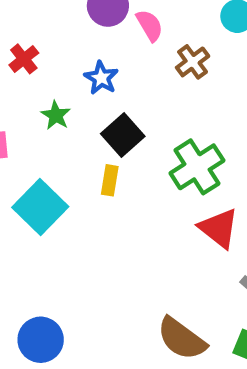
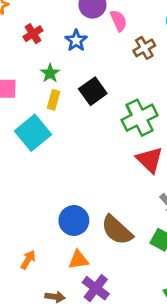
blue star: (101, 78) -> (76, 40), moved
yellow rectangle: (110, 180) -> (53, 100), moved
blue circle: (41, 340) -> (74, 221), moved

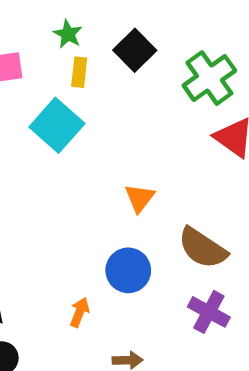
blue circle: (74, 221) -> (128, 270), moved
orange triangle: (78, 260) -> (140, 198), moved, turned -35
purple cross: (96, 288) -> (209, 312), moved

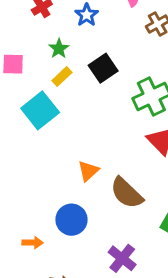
yellow rectangle: (79, 72) -> (62, 76), turned 30
brown semicircle: (203, 248) -> (127, 193), moved
orange arrow: (79, 312) -> (33, 243), turned 60

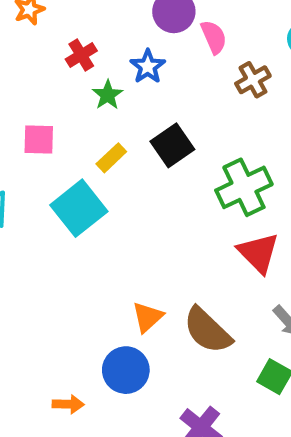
green star: (59, 49) -> (108, 95), moved
orange triangle: (88, 171) -> (148, 317), moved

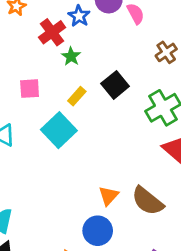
red cross: (81, 55) -> (52, 32), size x1.4
blue star: (148, 67) -> (79, 16), moved
brown cross: (253, 80) -> (166, 52), moved

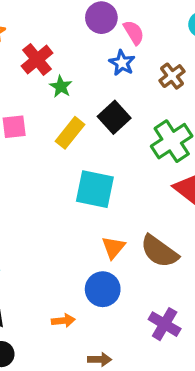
blue star: (79, 16) -> (122, 63), moved
yellow rectangle: (77, 96) -> (70, 133), size x1.4
cyan square: (59, 130) -> (95, 189), moved, turned -32

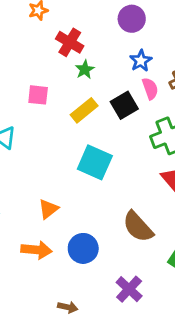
pink semicircle: (134, 32) -> (150, 89), moved
red cross: (37, 59) -> (70, 42), turned -32
orange triangle: (113, 248) -> (48, 209), moved
orange arrow: (63, 321) -> (36, 250), moved, size x1.5

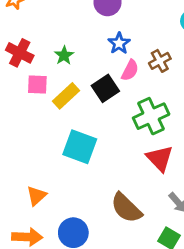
red cross: (70, 42) -> (20, 53), moved
pink semicircle: (150, 89) -> (130, 70), turned 50
pink square: (38, 95) -> (37, 84), moved

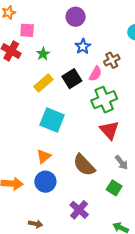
pink semicircle: (130, 70) -> (95, 74), moved
pink square: (37, 84) -> (27, 30), moved
orange triangle: (36, 196) -> (44, 156), moved

